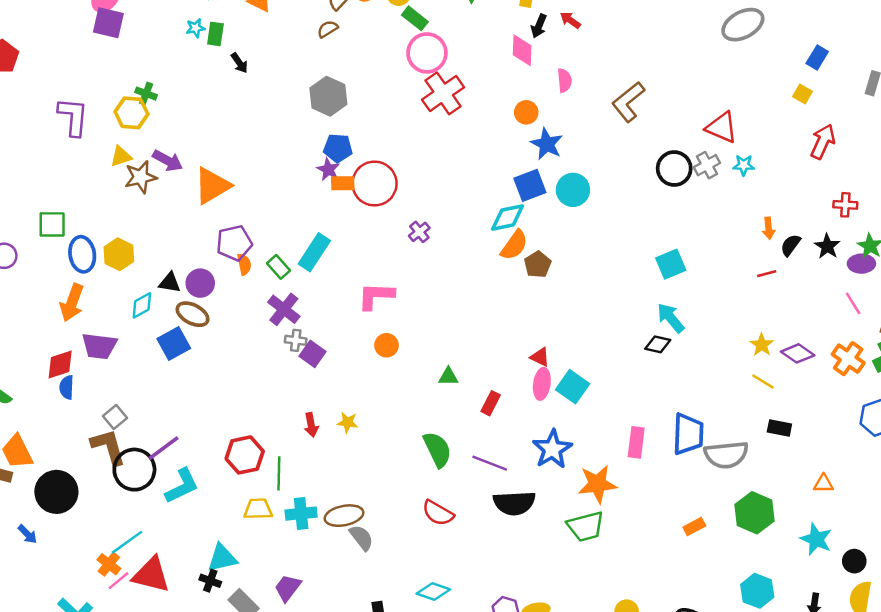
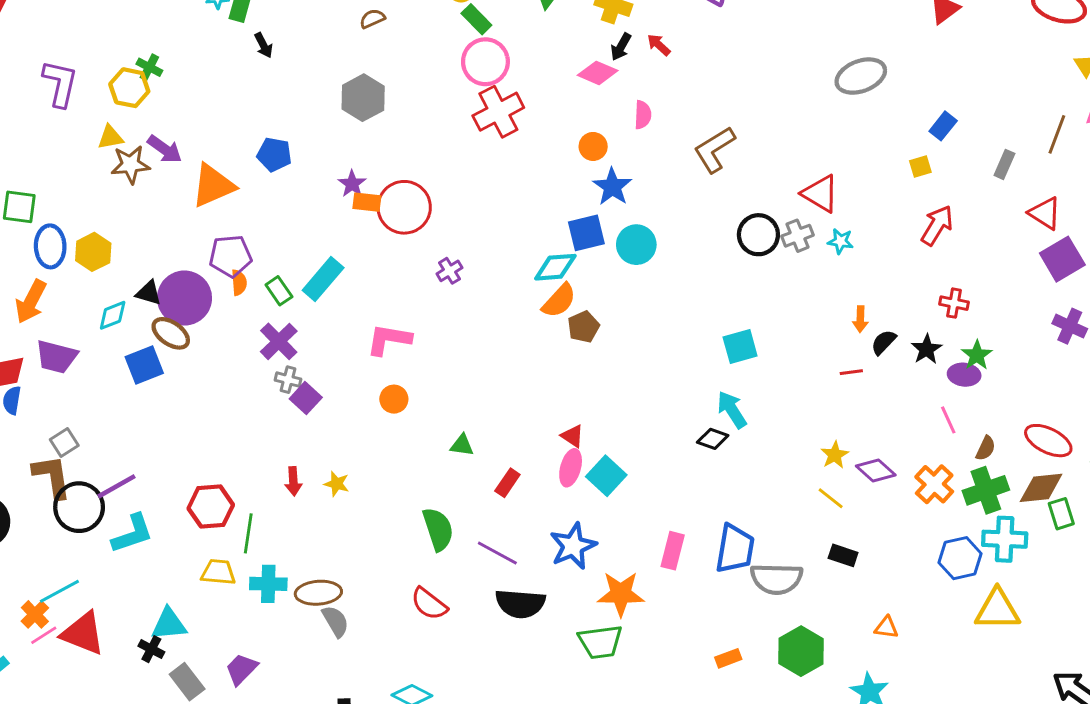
pink diamond: (522, 50) -> (598, 73), turned -76
yellow square: (802, 94) -> (920, 166), turned 36
blue pentagon: (338, 148) -> (274, 154), moved
purple circle: (200, 283) -> (184, 298), size x1.6

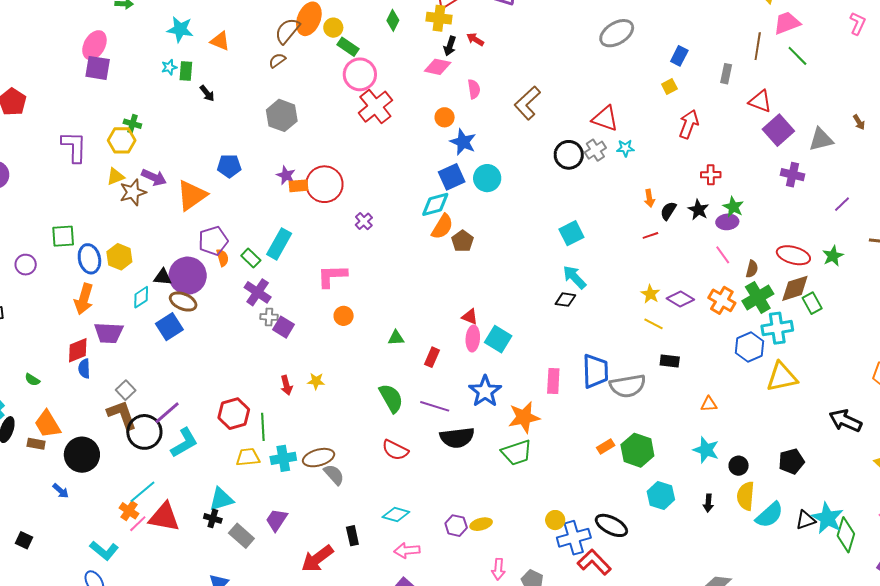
green hexagon: (801, 651) -> (637, 450), moved

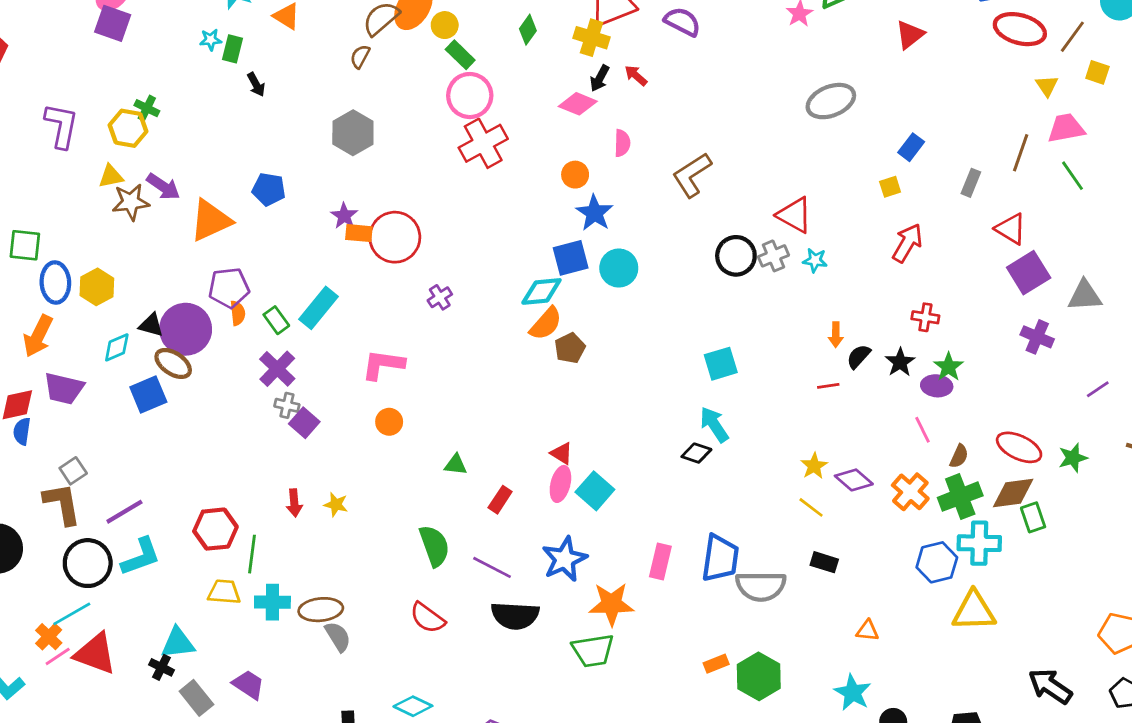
brown semicircle: (277, 60) -> (360, 57), turned -36
black circle: (144, 432) -> (88, 563), moved
purple trapezoid: (277, 520) -> (248, 685), turned 80

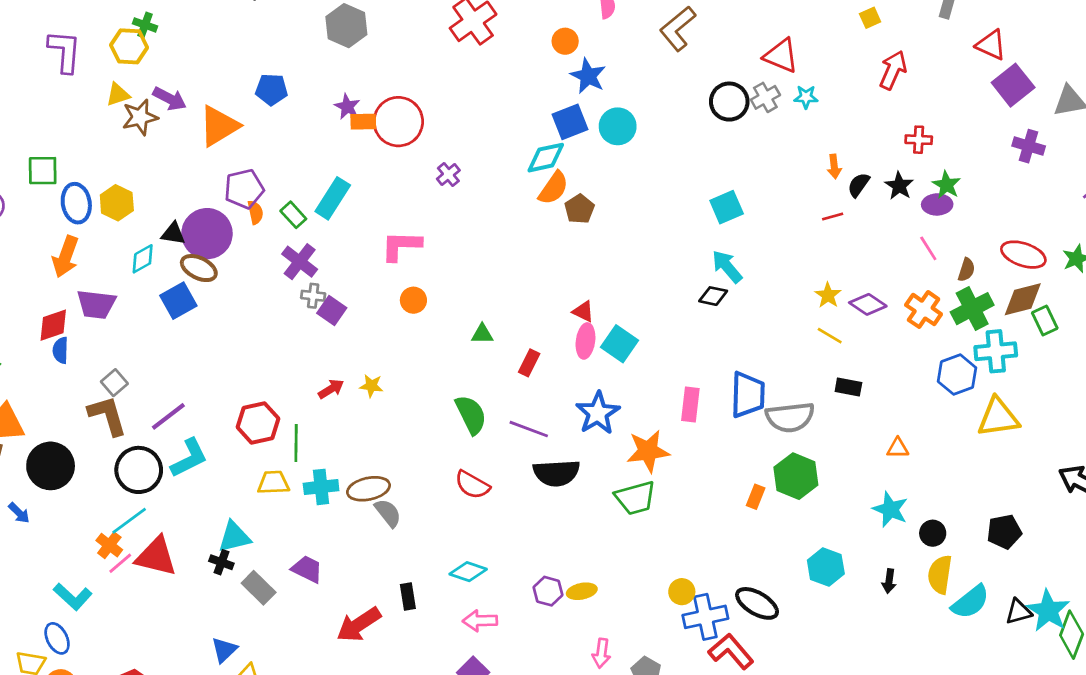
red arrow: (294, 503) -> (331, 389), turned -110
orange rectangle: (716, 664) -> (756, 497), turned -40
green hexagon: (759, 676) -> (796, 476), moved

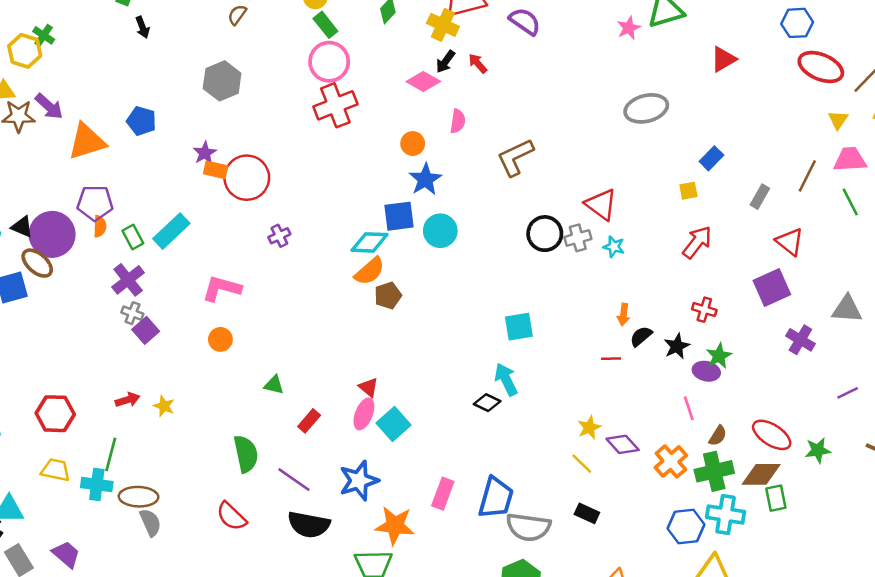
purple square: (1013, 85) -> (772, 287), moved
green line: (296, 443) -> (111, 454), moved

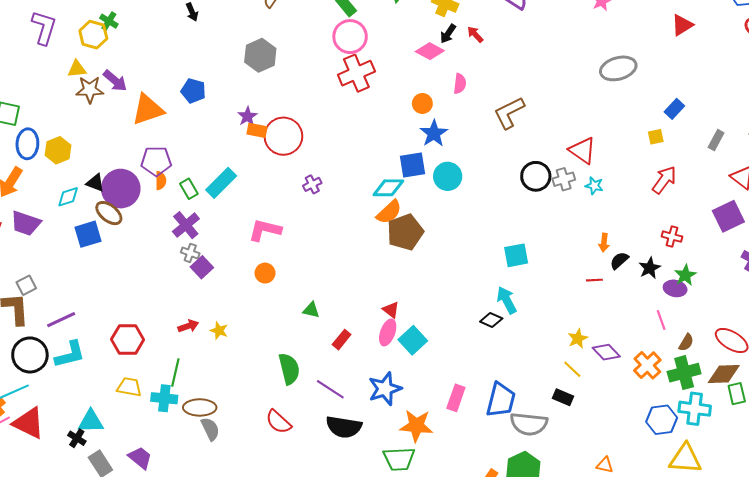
brown pentagon: (388, 296) -> (405, 232), size x1.6
black rectangle: (587, 513) -> (563, 397), moved

